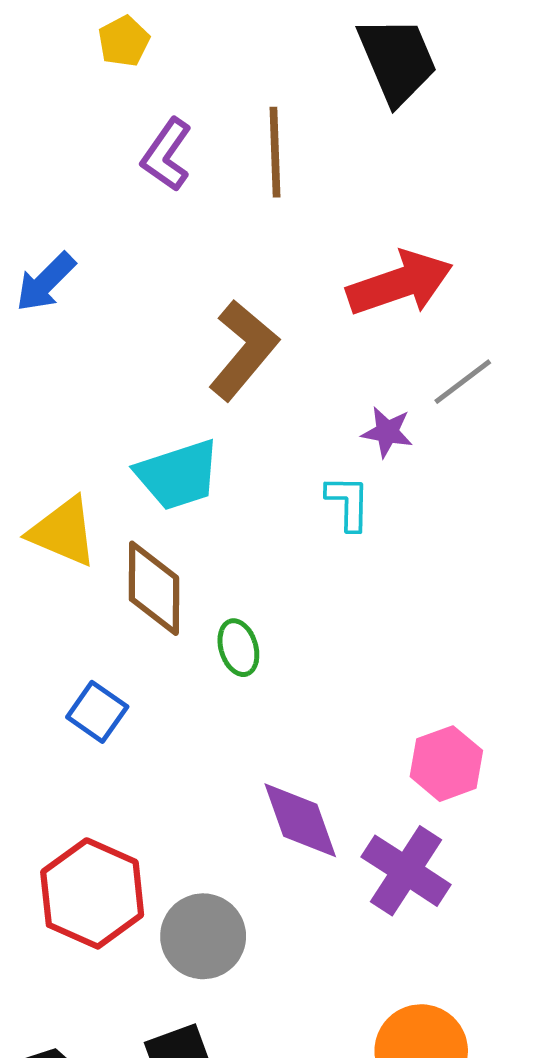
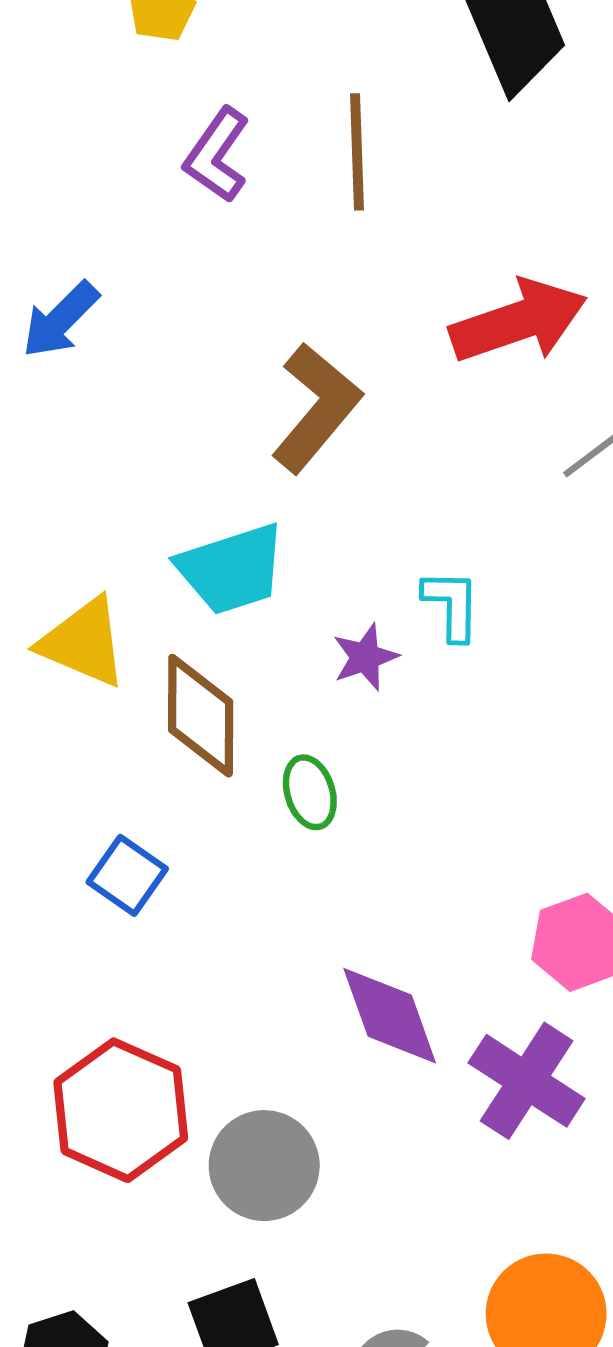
purple star: (387, 432) -> (365, 657), moved, turned -30

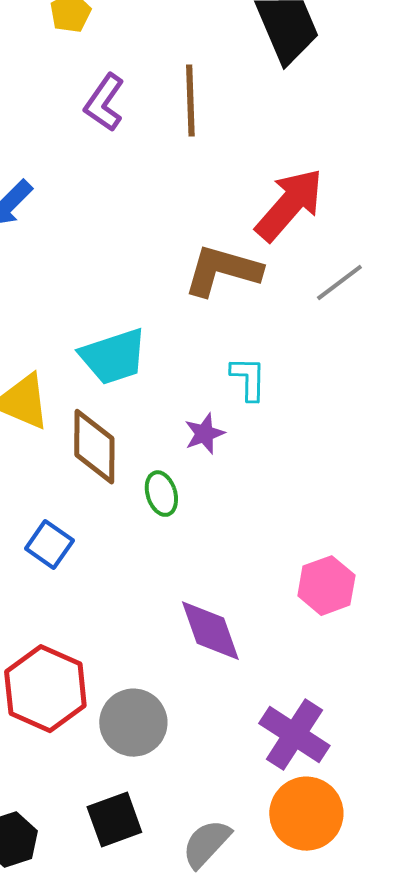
red arrow: (518, 321) -> (289, 205), turned -30
brown L-shape: (316, 408) -> (222, 271), moved, turned -114
purple star: (365, 657) -> (204, 434), moved
purple cross: (527, 1081) -> (294, 735), moved

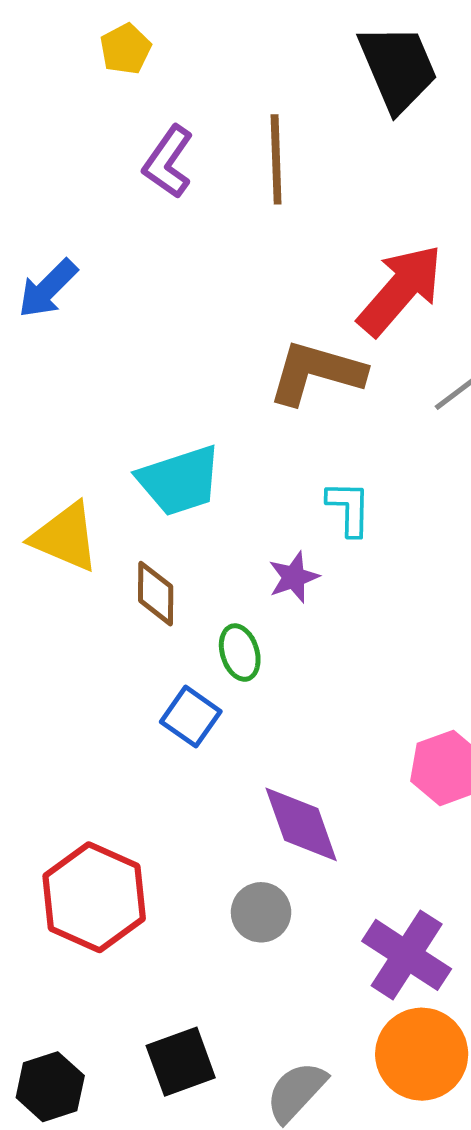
brown diamond: (94, 447) -> (156, 594), size x0.7
blue square: (49, 545) -> (191, 717), moved
gray circle: (133, 723) -> (261, 912), moved, size x0.7

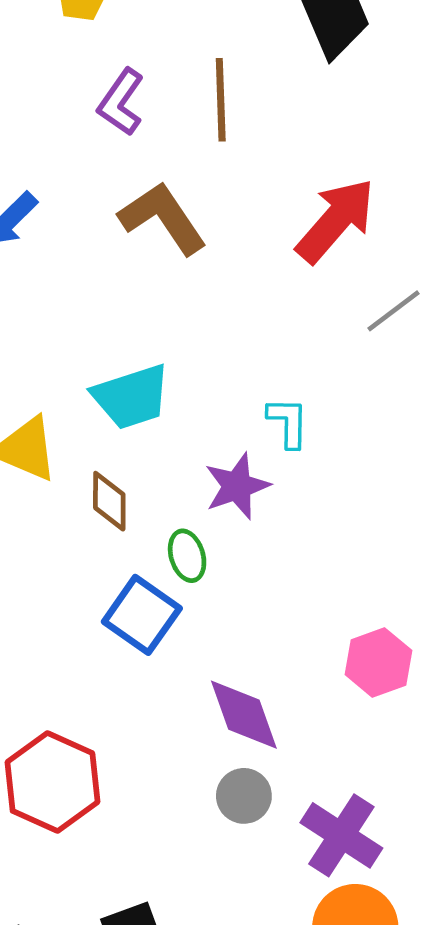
brown L-shape: (316, 373) -> (163, 218), moved, turned 40
purple star: (294, 577) -> (237, 486), size x1.4
blue square: (191, 717) -> (142, 615), size x1.4
gray circle: (261, 912) -> (244, 796), moved

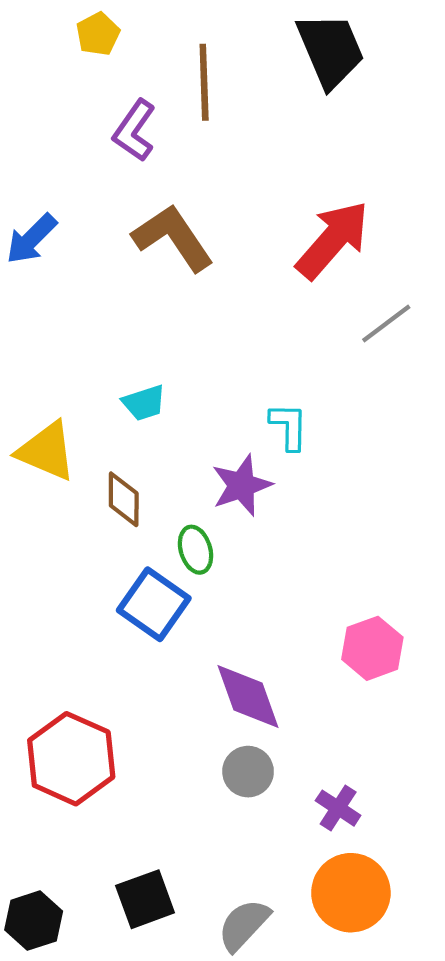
brown line: (221, 100) -> (204, 82), moved
cyan trapezoid: (131, 397) -> (144, 403), size x0.6
purple cross: (341, 835) -> (338, 808), size x0.6

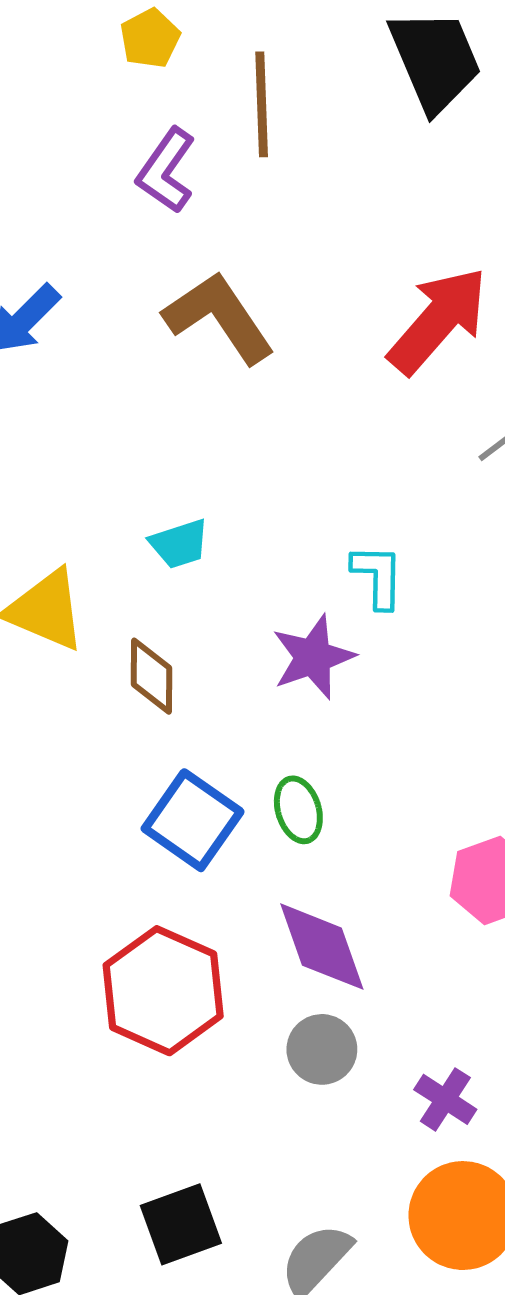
yellow pentagon: (98, 34) -> (150, 38), moved
green ellipse: (195, 550) -> (298, 810), moved
red hexagon: (71, 759) -> (163, 991), moved

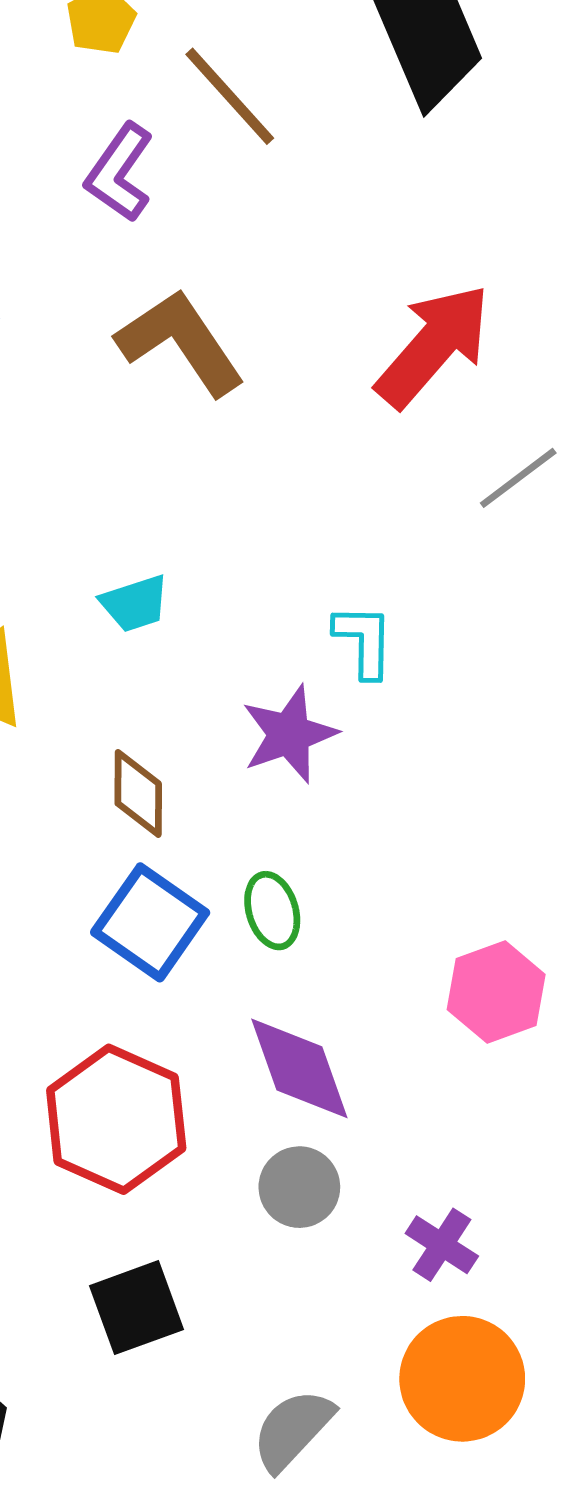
brown line: (262, 104) -> (230, 96), turned -40
brown diamond: (151, 676) -> (138, 794), moved
black square: (181, 1224) -> (136, 1308), moved

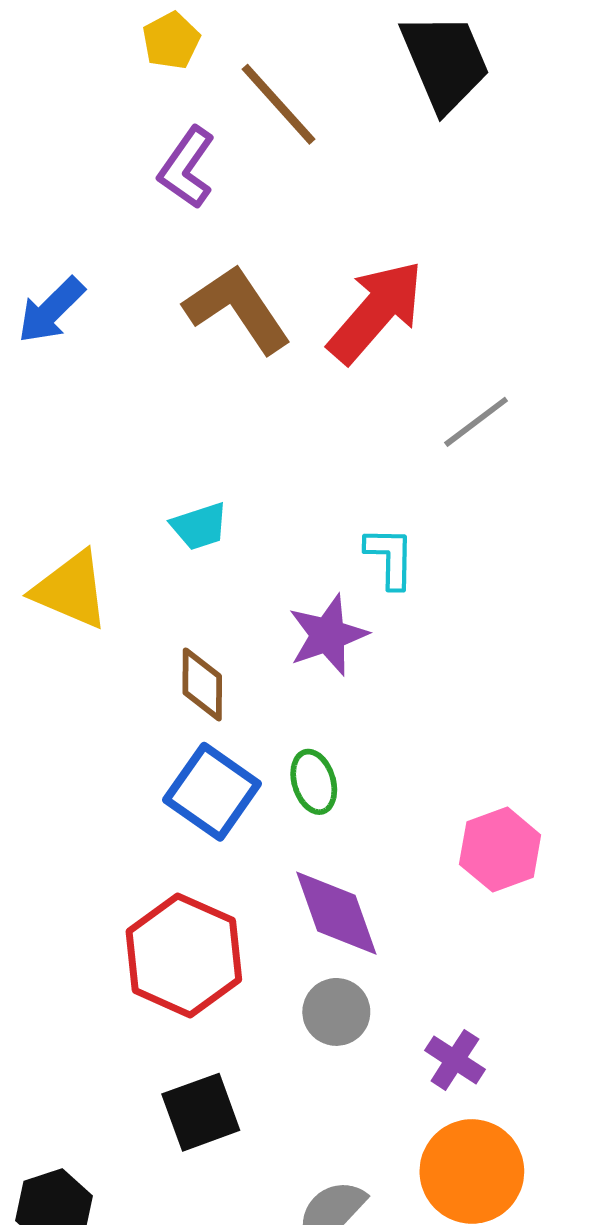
red arrow: (433, 346) -> (376, 312), moved
gray line: (518, 478) -> (476, 422), moved

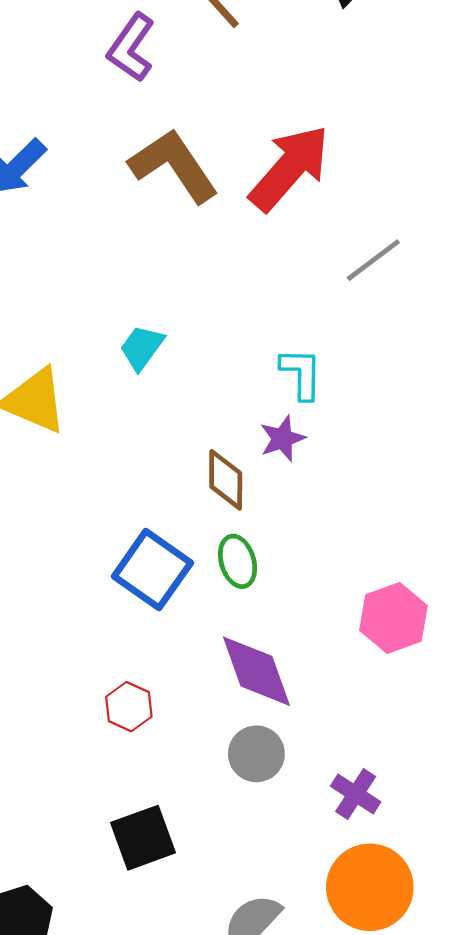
cyan trapezoid: (199, 526) -> (142, 348), turned 144
purple star: (328, 635) -> (282, 438), moved, size x0.7
brown diamond: (202, 684) -> (226, 480), moved
red hexagon: (184, 955) -> (129, 707), size x0.5

